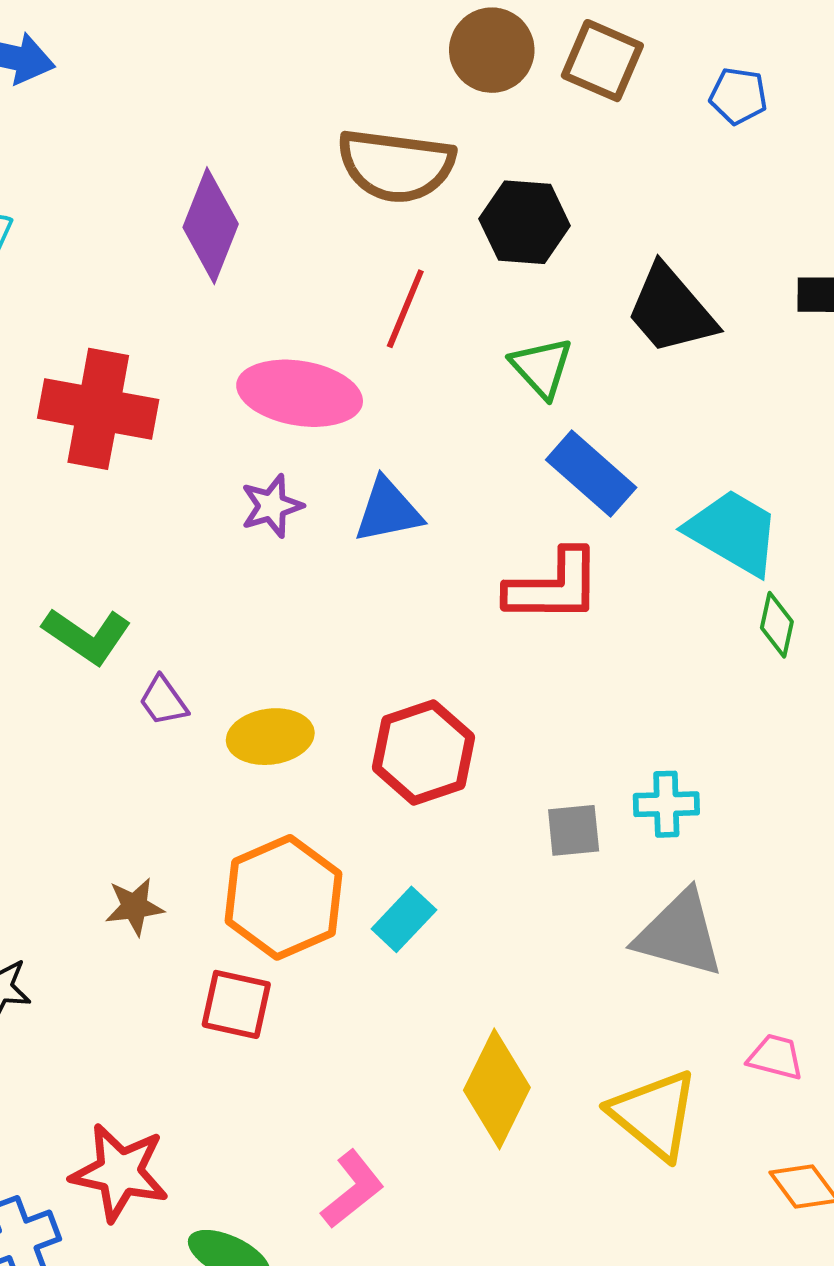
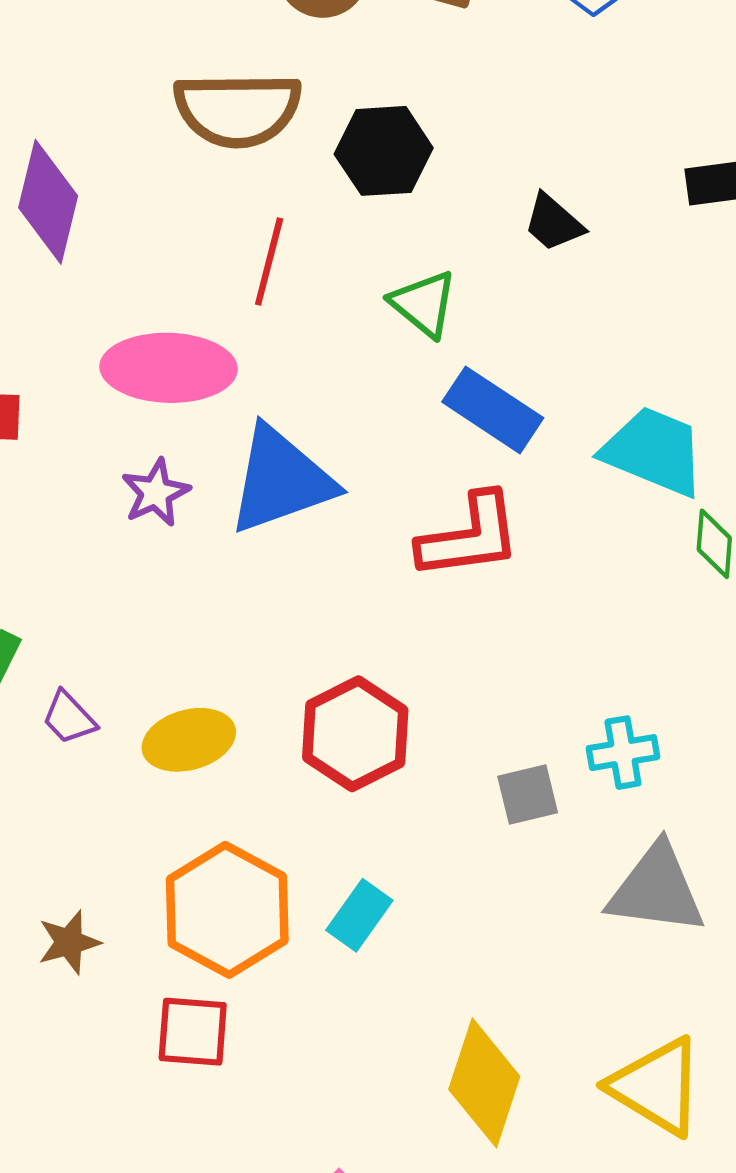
black trapezoid: (671, 310) -> (553, 223), size x0.6
blue triangle: (388, 511) -> (281, 480), size x1.5

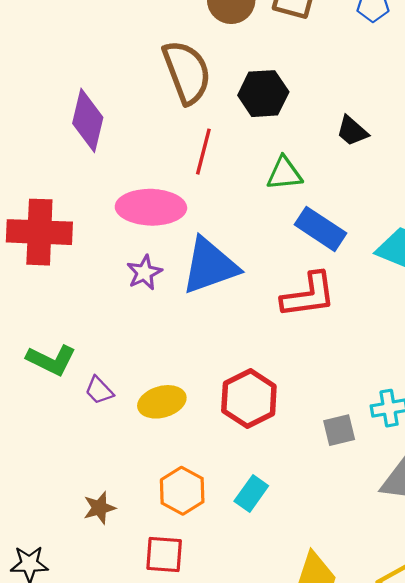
brown semicircle: (238, 109) -> (187, 72), turned -110
green triangle: (424, 304) -> (284, 174), turned -45
orange hexagon: (227, 910) -> (182, 491), size x0.7

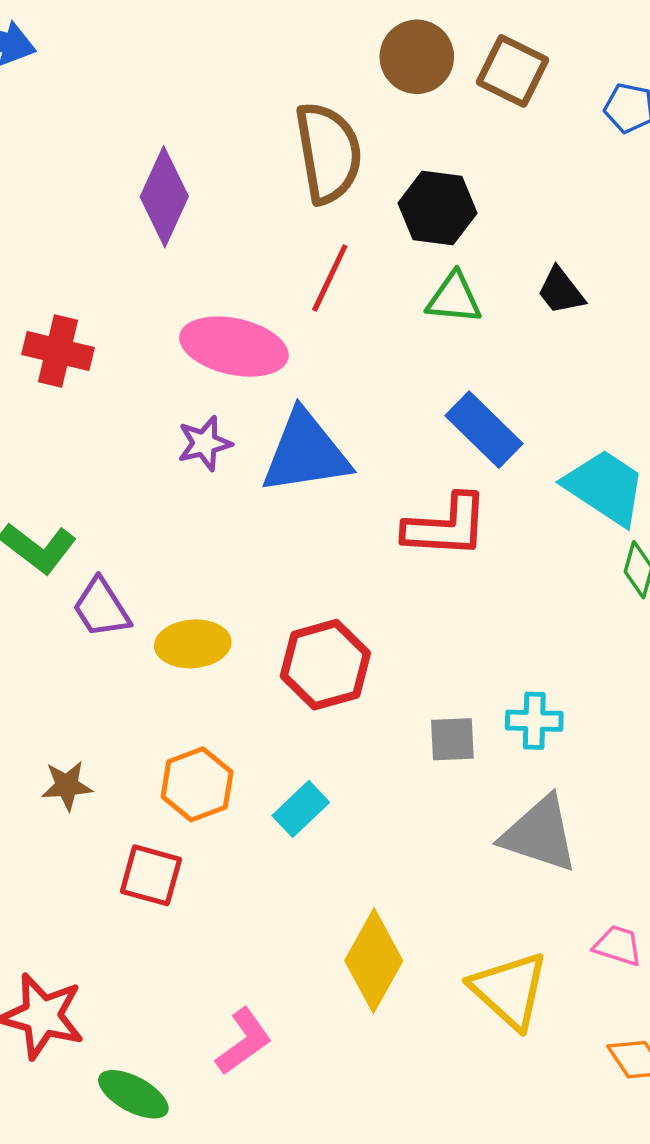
green triangle: (284, 174) -> (454, 298), moved
red cross: (39, 232) -> (58, 351), size x0.7
purple trapezoid: (99, 390) -> (101, 608), size x1.4

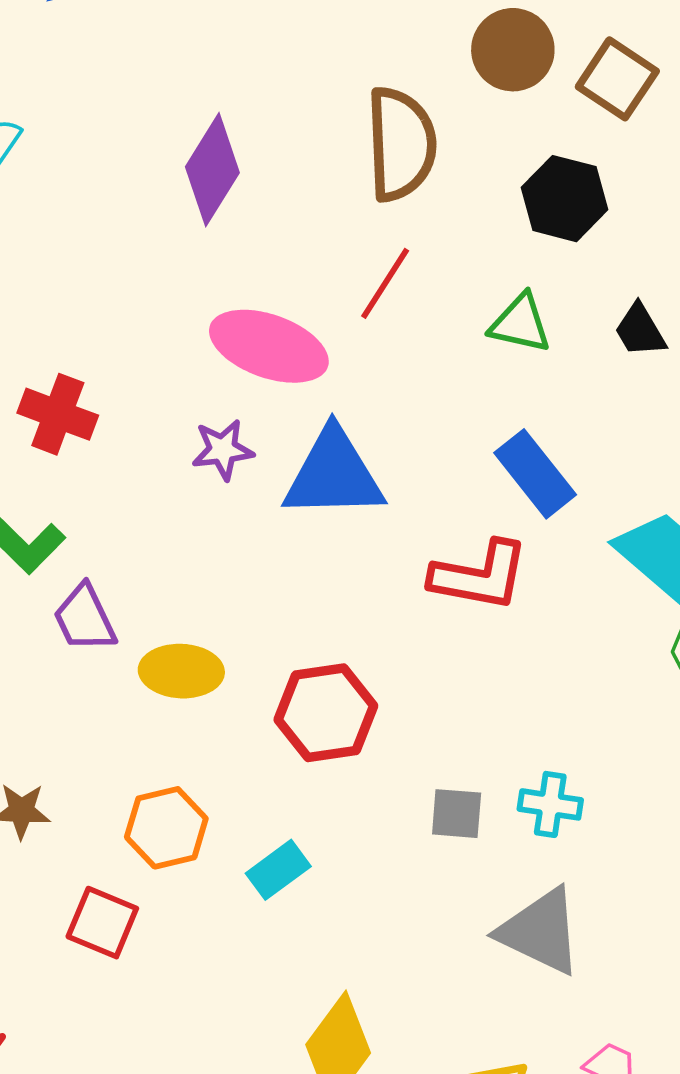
black hexagon: (437, 208) -> (564, 199), moved
red cross: (58, 351) -> (58, 414), moved

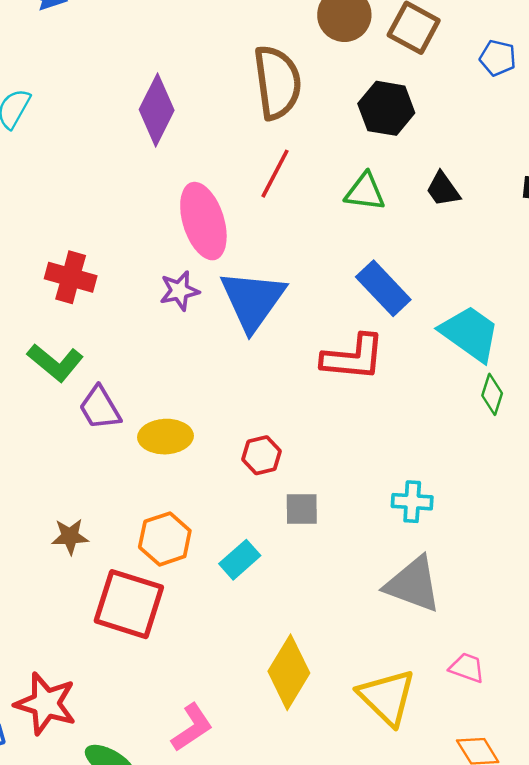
pink ellipse: (269, 346) -> (203, 221), turned 58
blue triangle: (334, 474) -> (253, 300), turned -48
red hexagon: (326, 713) -> (262, 455), size x0.6
gray square: (457, 814) -> (302, 509), moved
red square: (102, 923) -> (129, 604), size x1.5

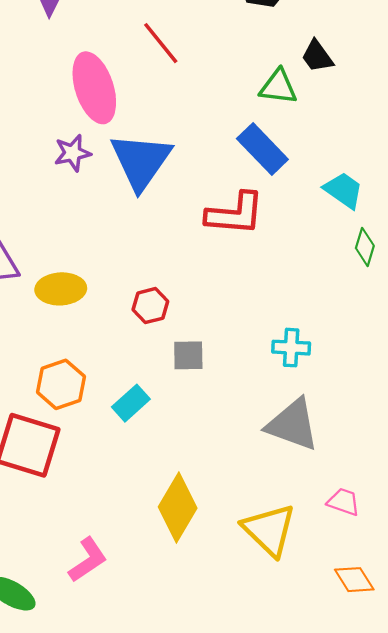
red line: (275, 174) -> (161, 43), turned -66
green triangle: (365, 192) -> (278, 87), moved
cyan trapezoid: (470, 333) -> (344, 190), size x0.7

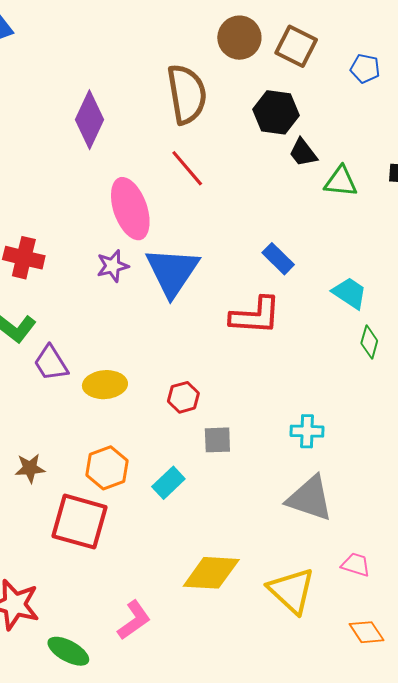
black trapezoid: (317, 56) -> (303, 153), moved
green triangle: (278, 87) -> (341, 182), moved
blue rectangle: (262, 149) -> (278, 259), size x0.7
yellow diamond: (178, 507) -> (211, 573), turned 64

